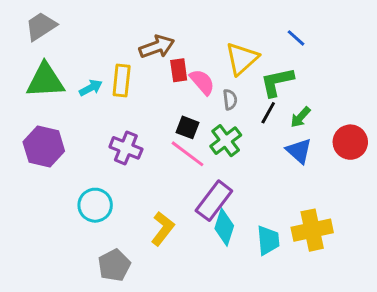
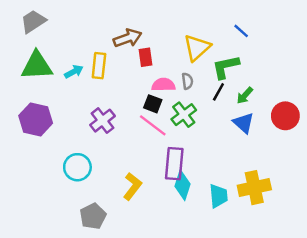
pink semicircle: (202, 82) -> (163, 85), moved, turned -50
purple cross: (126, 148) -> (103, 121), turned 30
purple rectangle: (214, 201) -> (174, 164), turned -32

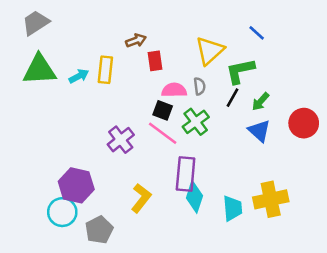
brown arrow: (128, 38) -> (136, 41), size x0.7
purple hexagon: (36, 119) -> (76, 185), moved
purple cross: (103, 121) -> (121, 140), moved
cyan circle: (77, 167) -> (62, 212), moved

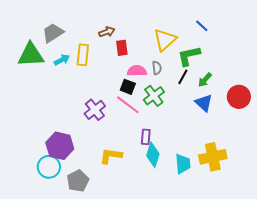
gray trapezoid: (36, 23) -> (53, 33), moved
purple rectangle: (186, 174) -> (146, 137), size x0.6
yellow L-shape: (141, 198) -> (111, 156), turned -120

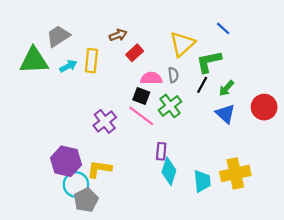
red rectangle: (122, 48) -> (135, 53), turned 56
yellow L-shape: (111, 156) -> (99, 169), moved
cyan circle: (49, 167) -> (76, 185), moved

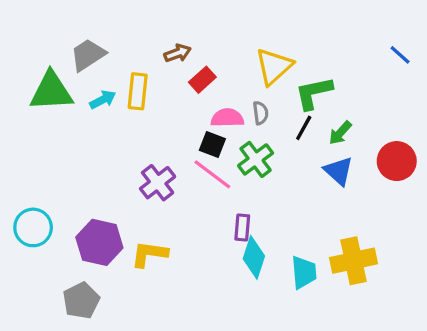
blue line: (223, 28) -> (400, 55), moved
cyan circle: (76, 185) -> (33, 227), moved
gray pentagon: (86, 200) -> (81, 301), moved

